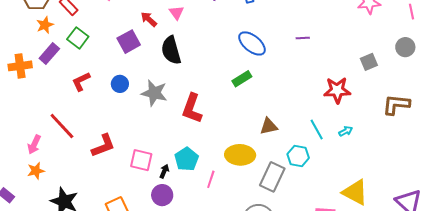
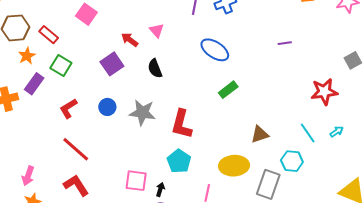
blue ellipse: (252, 43) -> (215, 50), moved
black semicircle: (171, 50) -> (155, 68), size x0.7
red line: (62, 126) -> (76, 149), moved
red L-shape: (103, 146) -> (76, 185), moved, turned -96
cyan pentagon: (186, 159) -> (179, 161), moved

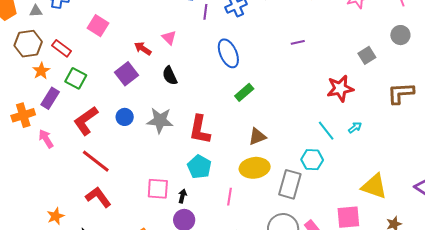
blue ellipse: (215, 50) -> (228, 53), turned 36
red L-shape: (68, 108) -> (86, 121), size x1.4
brown triangle: (260, 134) -> (257, 137), moved
pink arrow: (28, 176) -> (46, 139), moved, turned 132

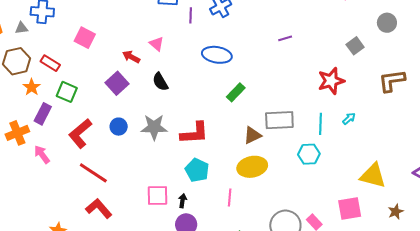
blue ellipse: (228, 53) -> (217, 55), turned -52
red L-shape: (200, 130) -> (194, 133), turned -100
cyan line: (326, 131) -> (320, 124), turned 45
gray rectangle: (290, 184) -> (279, 120), moved, turned 76

